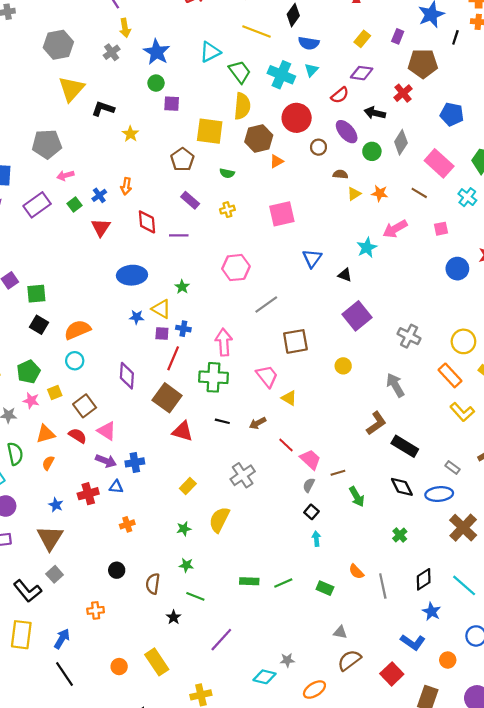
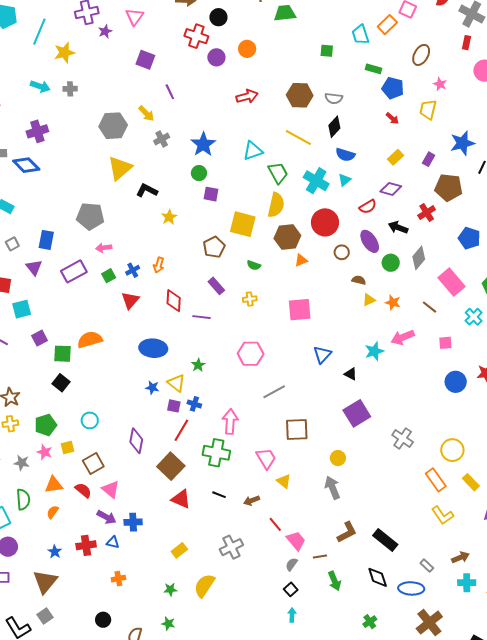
yellow arrow: (125, 28) -> (146, 113), moved, turned -42
orange semicircle: (77, 330) -> (90, 340), moved
gray arrow: (395, 385) -> (332, 488), moved
brown L-shape: (376, 423) -> (347, 532), moved

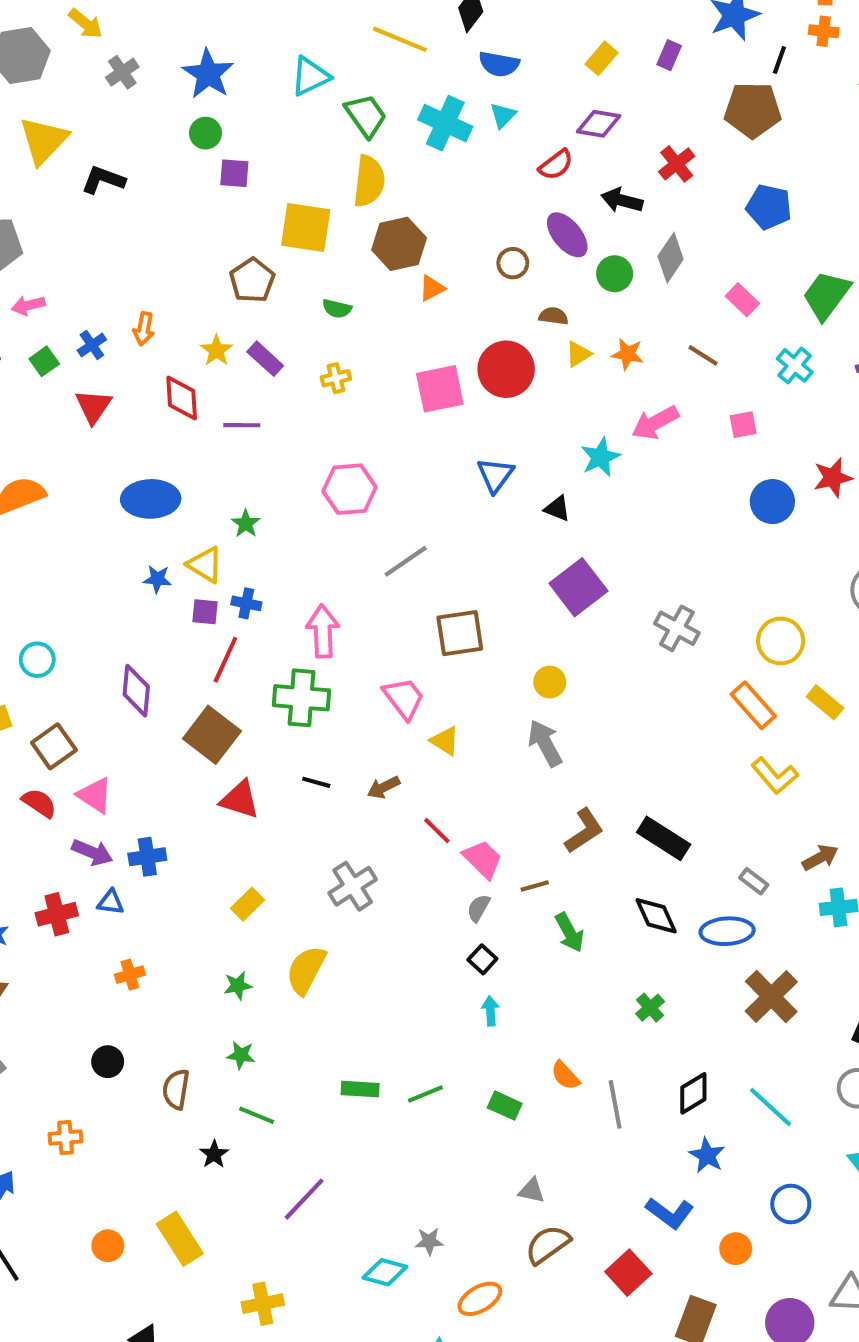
brown pentagon: (449, 188) -> (753, 110), moved
yellow star: (169, 217) -> (216, 350), moved
red circle: (325, 222) -> (506, 369), moved
pink rectangle: (452, 282) -> (742, 300), size x0.6

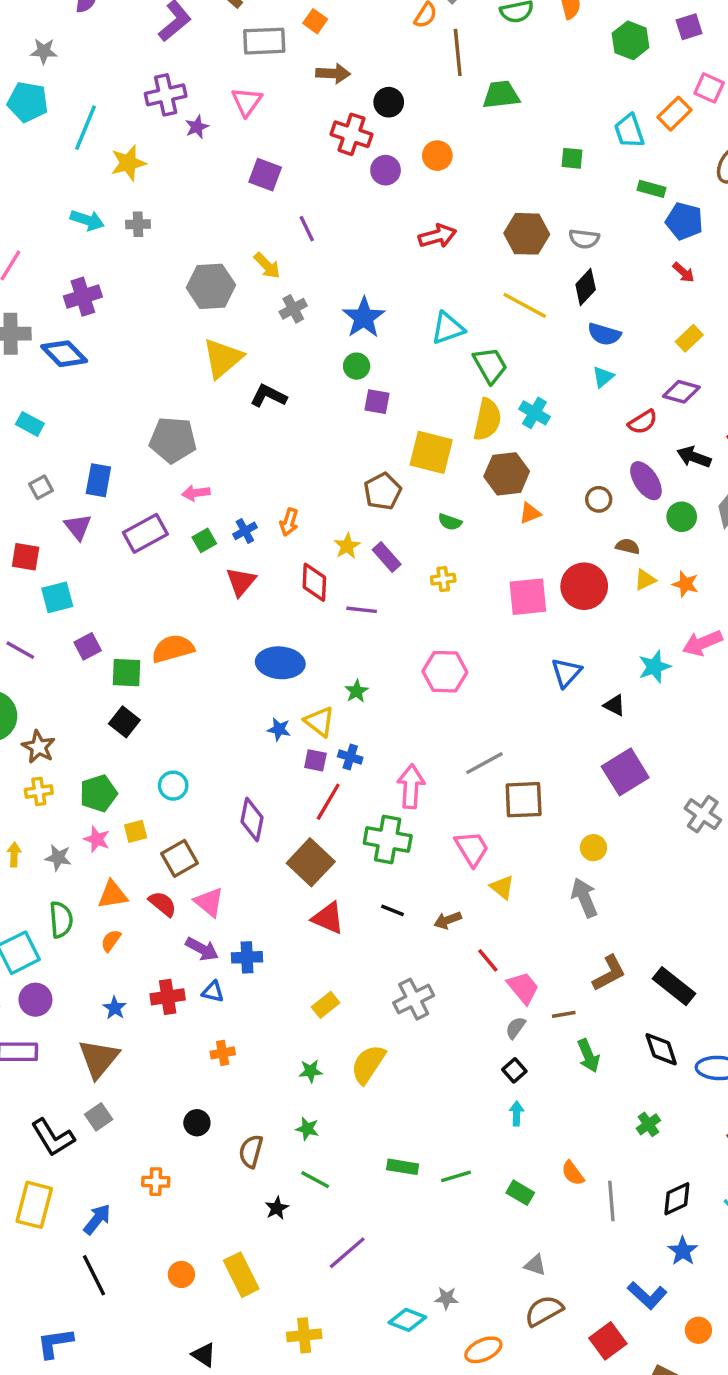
cyan cross: (445, 123) -> (534, 413), moved, size x0.7
gray line: (406, 561) -> (484, 763), moved

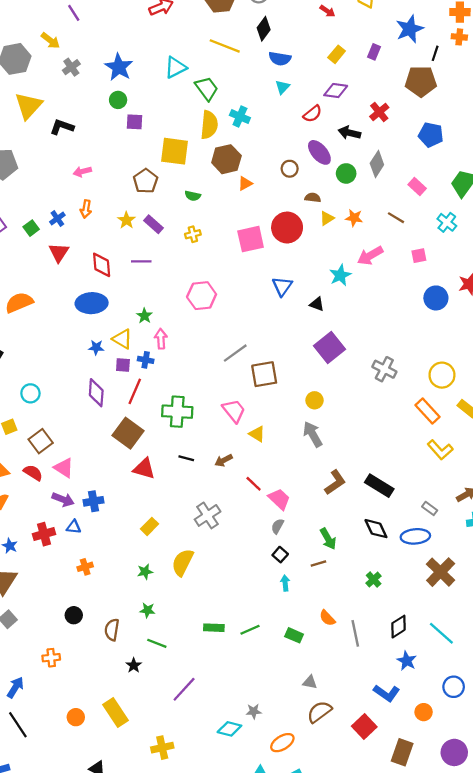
pink arrow: (196, 493) -> (82, 172), moved
red diamond: (314, 582) -> (102, 265), moved
pink arrow: (411, 786) -> (161, 339), moved, size x0.7
purple diamond: (252, 819) -> (96, 393), moved
brown line: (564, 1014) -> (318, 563), moved

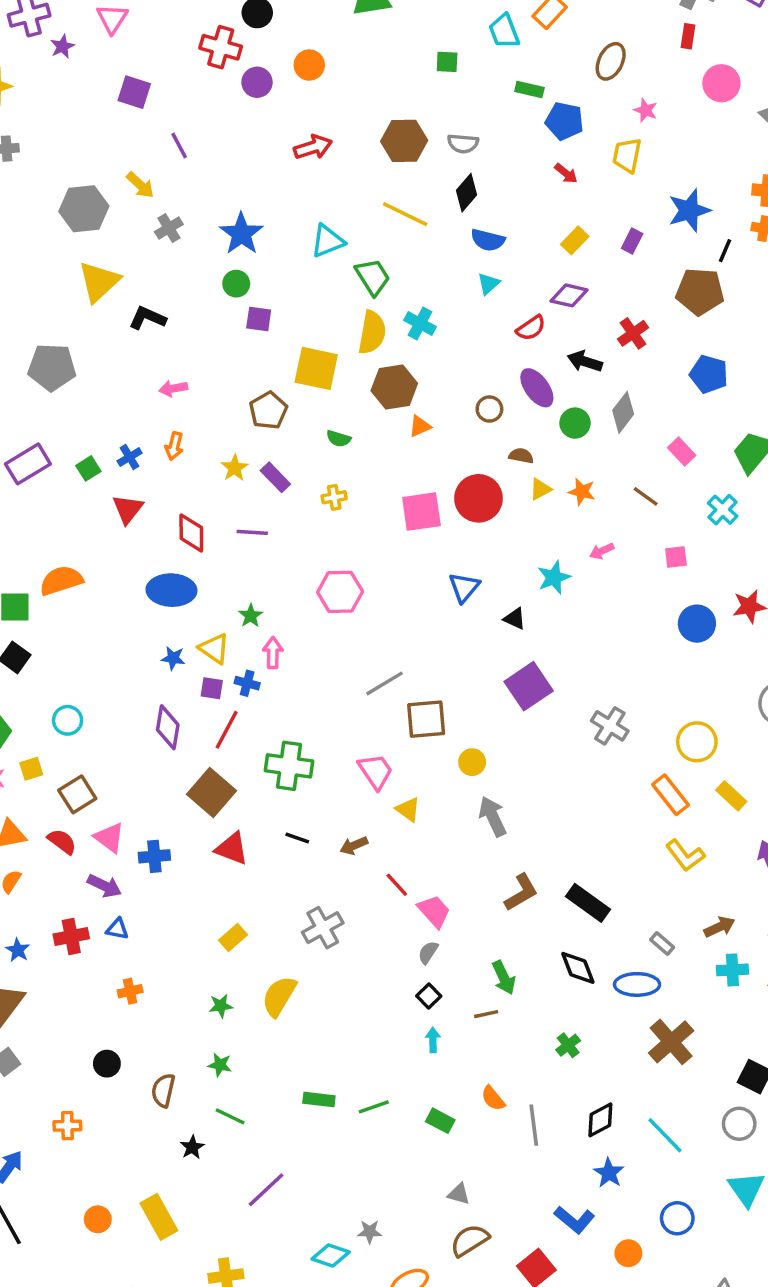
pink arrow: (370, 256) -> (602, 551), size x0.6
yellow circle: (315, 400) -> (472, 762), moved
blue cross: (94, 501) -> (154, 856), moved

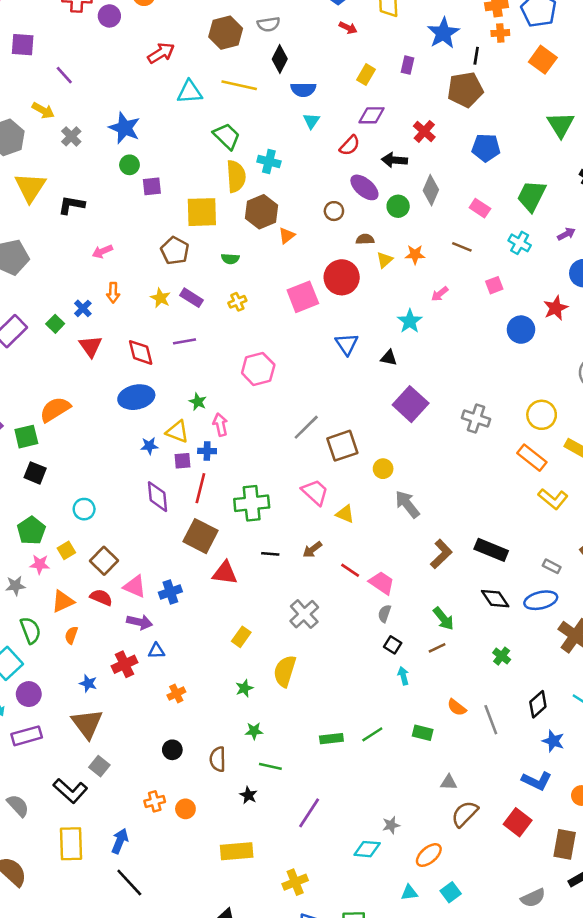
cyan triangle: (328, 241) -> (190, 92), moved, turned 32
yellow rectangle: (159, 1217) -> (237, 851), turned -52
orange circle: (98, 1219) -> (185, 809), moved

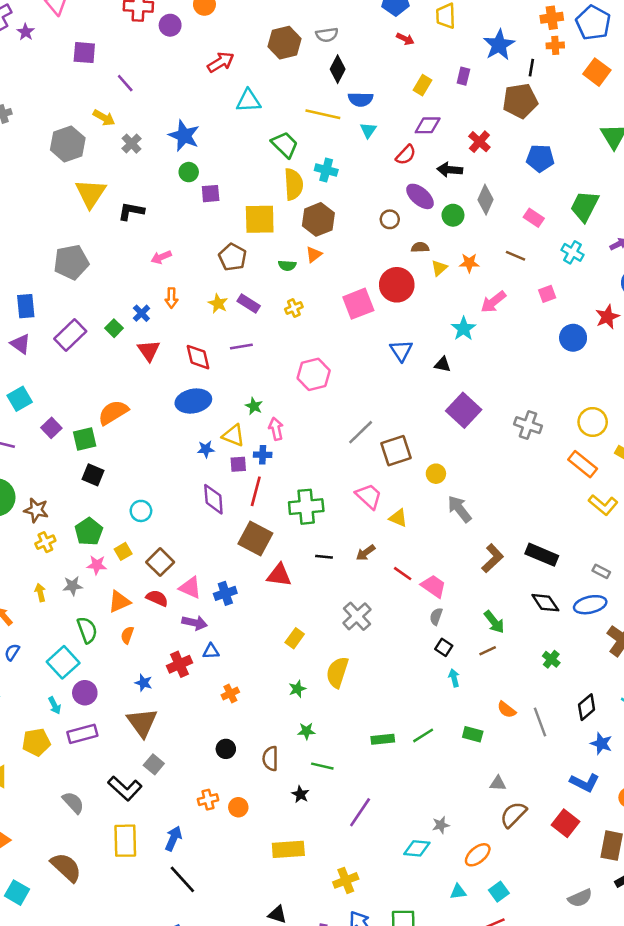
yellow line: (239, 85) -> (323, 114), moved
orange triangle: (287, 236) -> (314, 254), moved
pink arrow: (440, 294) -> (493, 302), size x1.5

